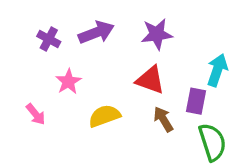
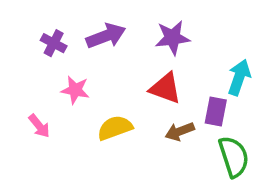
pink star: (68, 82) -> (75, 90), turned -30
brown arrow: (163, 119) -> (180, 131), turned -80

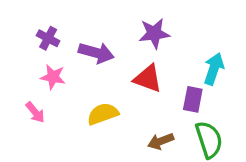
purple arrow: (106, 36) -> (96, 53), moved, turned 36
pink star: (75, 90) -> (53, 77), moved
brown arrow: (180, 131) -> (161, 141), moved

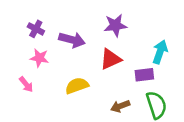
red triangle: (148, 78) -> (111, 59), turned -45
purple rectangle: (193, 99) -> (144, 75), turned 72

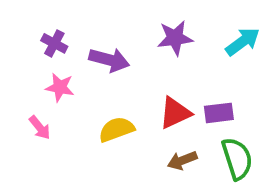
cyan arrow: (160, 52) -> (243, 42), moved, turned 35
red triangle: (111, 59) -> (175, 113), moved

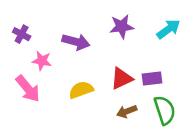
purple cross: (54, 43) -> (22, 34), moved
pink arrow: (40, 128) -> (28, 89), size x1.6

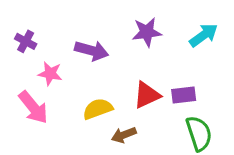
brown arrow: (127, 111) -> (124, 135), moved

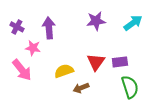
purple arrow: (92, 51) -> (49, 28), moved, turned -110
red triangle: (147, 95) -> (96, 62), turned -30

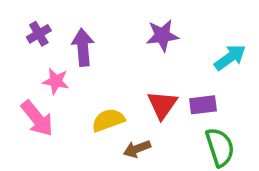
cyan arrow: (133, 23) -> (230, 57), moved
purple cross: (17, 27) -> (39, 34), moved, turned 32

